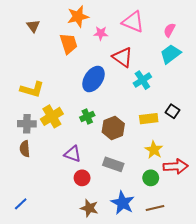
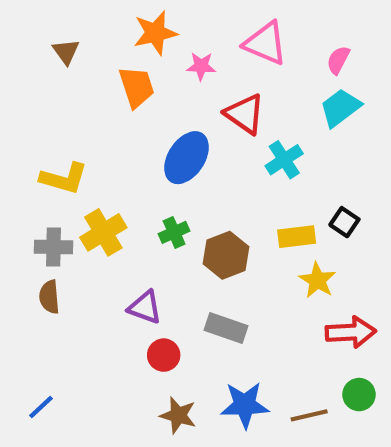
yellow star: (154, 150) -> (317, 280), moved
green circle: (151, 178) -> (359, 395), moved
blue star: (123, 203) -> (245, 405), turned -30

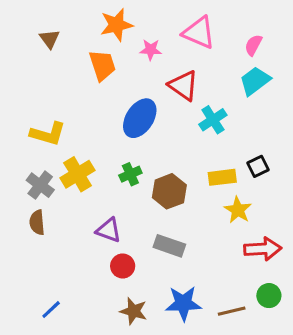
black square: (344, 222) -> (258, 166), turned 30
gray cross: (53, 247) -> (40, 185), turned 36
blue line: (41, 407) -> (51, 310), moved

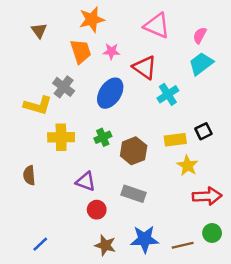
pink star: (151, 50) -> (111, 51), moved
yellow cross: (78, 174) -> (61, 137), turned 30
gray cross: (40, 185) -> (64, 87), moved

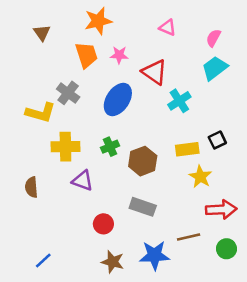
pink triangle: (157, 26) -> (168, 27), size x0.6
purple triangle: (86, 181) -> (82, 181), moved
brown line: (183, 245) -> (189, 237), moved

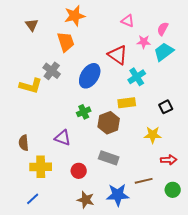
pink star: (119, 55) -> (144, 42), moved
yellow cross: (65, 147) -> (41, 167), moved
yellow rectangle: (187, 149) -> (127, 103), moved
yellow star: (200, 177) -> (153, 135), turned -30
red arrow: (221, 209) -> (169, 160), size x0.7

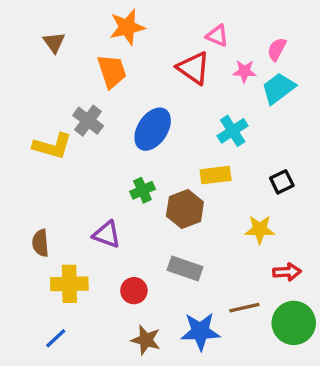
red triangle: (118, 55) -> (193, 68), moved
green circle: (173, 190) -> (294, 323), size x1.6

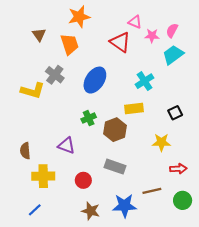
brown triangle: (54, 42) -> (39, 35), moved
pink star: (244, 71) -> (152, 36), moved
green circle: (294, 323) -> (183, 200), size x0.7

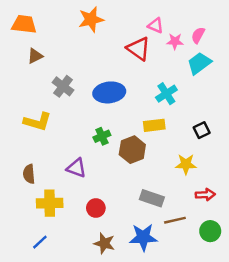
brown triangle: (39, 35) -> (35, 56), moved, turned 40
orange trapezoid: (70, 44) -> (24, 24), moved, turned -65
blue ellipse: (95, 80) -> (109, 92), turned 50
yellow L-shape: (33, 91) -> (37, 122), moved
gray rectangle: (115, 167) -> (152, 198), moved

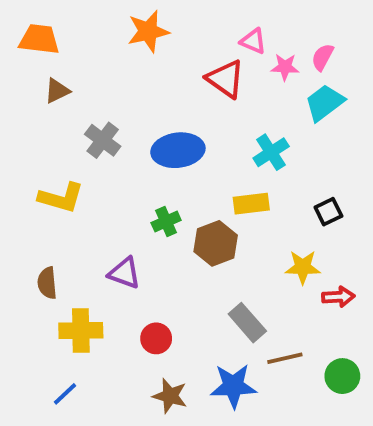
red arrow: (205, 195) -> (338, 297), moved
gray rectangle: (152, 198) -> (247, 323), turned 30

